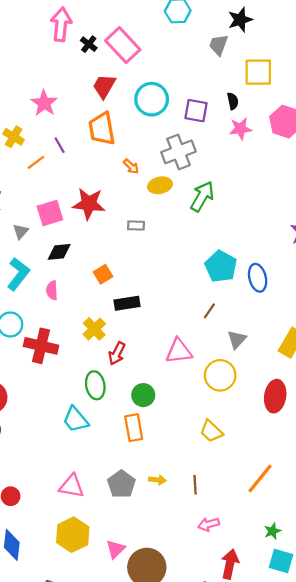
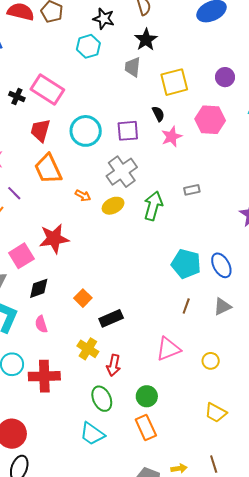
gray rectangle: (136, 226) -> (192, 190), moved
gray triangle: (237, 339) -> (222, 306), moved, turned 36
yellow circle: (220, 375) -> (211, 361), size x0.6

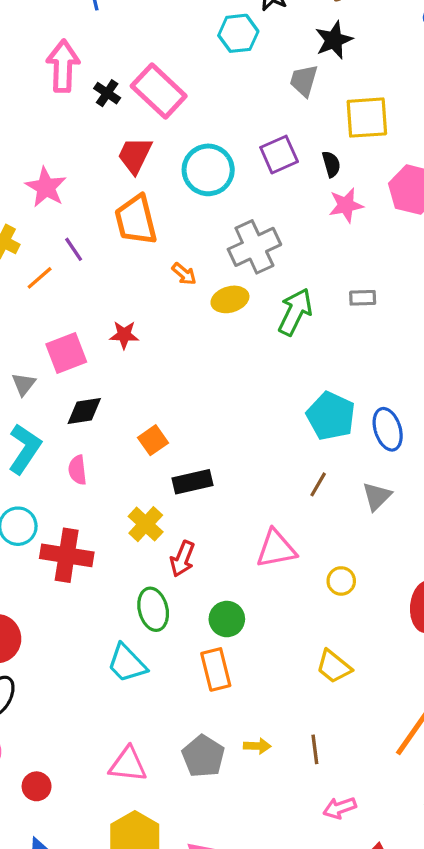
purple square: (128, 131) -> (279, 155), moved, turned -30
red star: (54, 239) -> (124, 335), size x0.6
gray triangle: (222, 306) -> (377, 496), turned -30

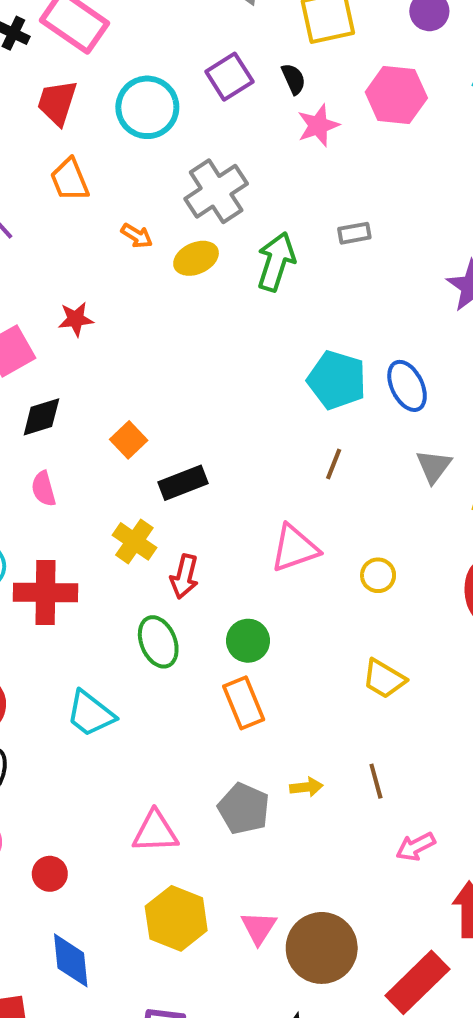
orange trapezoid: (136, 220) -> (70, 180), size x0.7
gray triangle: (377, 496) -> (434, 466), moved
cyan trapezoid: (127, 663) -> (90, 714), moved

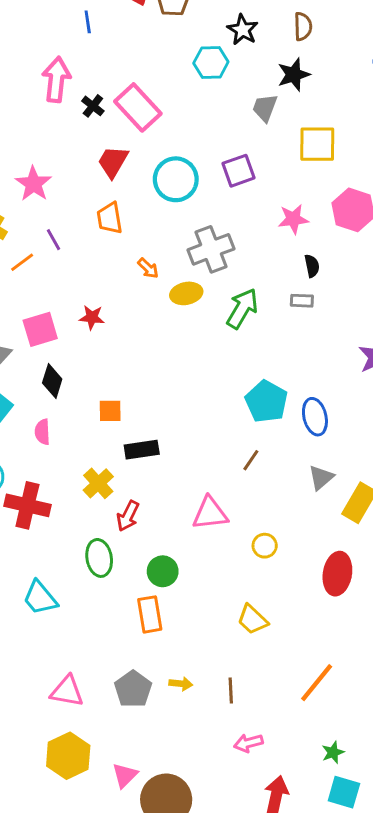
black semicircle: (293, 79) -> (312, 266), moved
black diamond: (41, 417) -> (52, 381), turned -68
orange square: (129, 440) -> (110, 411), turned 30

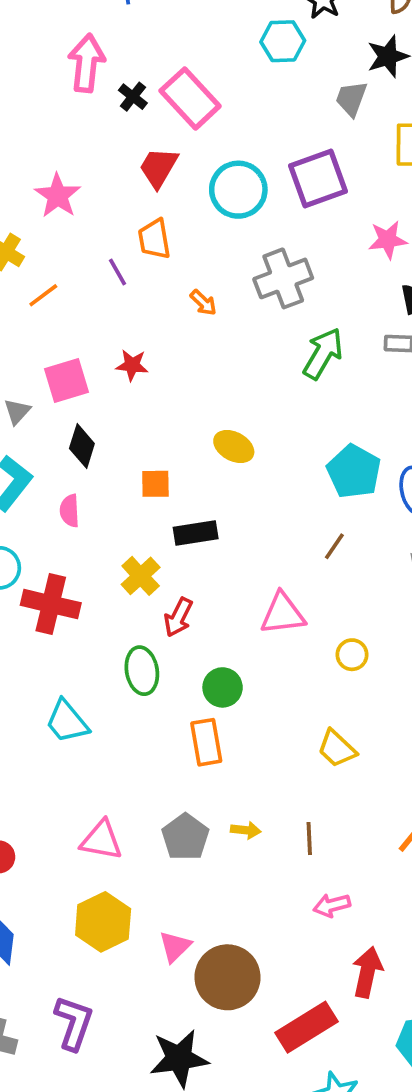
purple square: (238, 171) -> (318, 178), size x1.4
purple line: (53, 240) -> (117, 272), moved
yellow ellipse: (186, 293) -> (234, 447), moved, turned 40

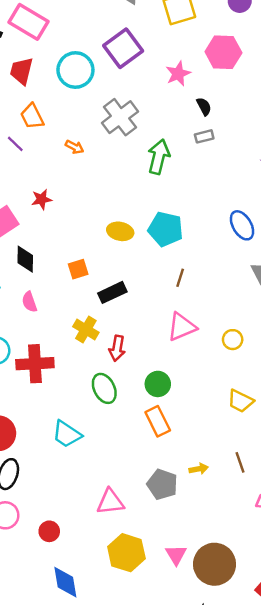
cyan pentagon: (354, 472) -> (166, 229), moved
brown line: (334, 546) -> (180, 278), moved

